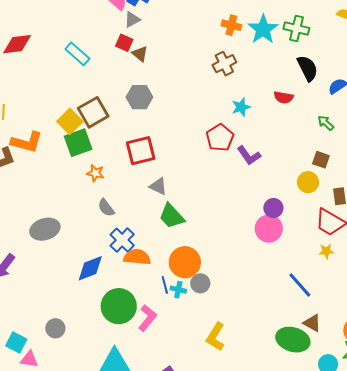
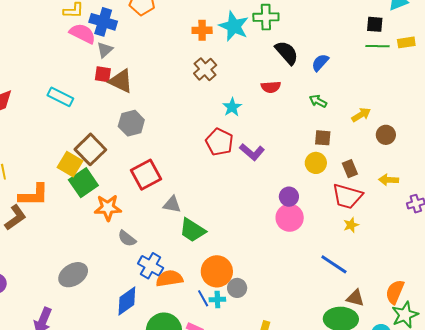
brown triangle: (140, 54) -> (121, 81), size x1.5
orange star: (95, 173) -> (108, 208), size x1.5

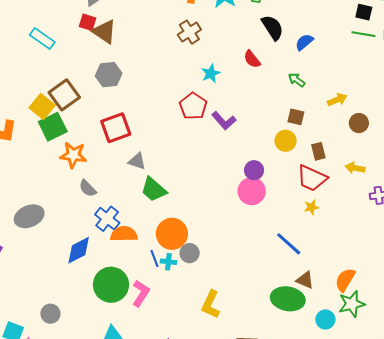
red semicircle: (271, 87) -> (252, 59), turned 48

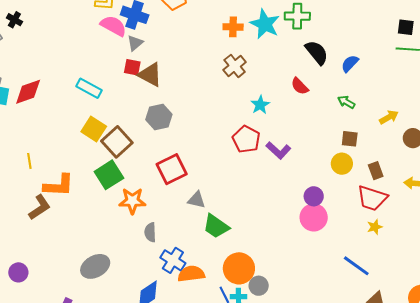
yellow square: (42, 107) -> (94, 129), moved
gray semicircle: (88, 188) -> (150, 232), turned 48

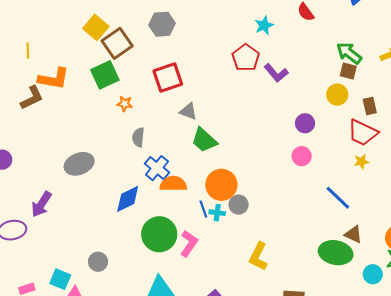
green arrow: (346, 102) -> (349, 53), moved, size x1.5
orange star: (132, 201) -> (125, 104), size x0.6
pink circle: (314, 217) -> (302, 156), moved, size x0.7

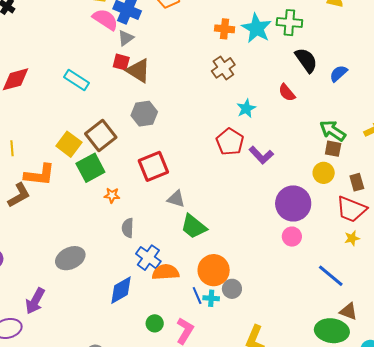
yellow square: (96, 27) -> (69, 144), moved
purple circle: (305, 123) -> (293, 203), size x1.8
green circle: (159, 234) -> (155, 323), size x0.5

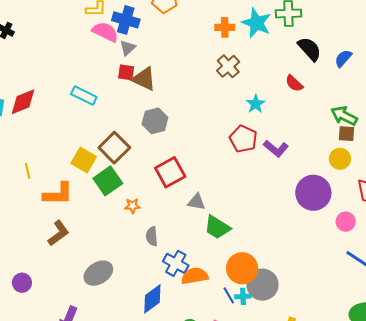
brown L-shape: (19, 195) -> (58, 233), moved
pink circle: (292, 237) -> (346, 222), moved
gray circle: (232, 289) -> (262, 285), size x1.6

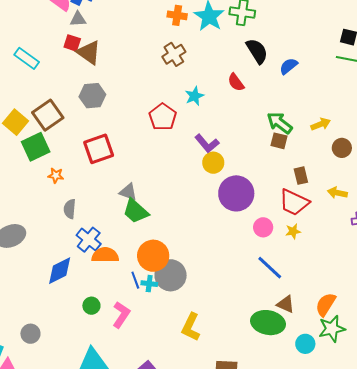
gray triangle: (128, 48) -> (78, 19), turned 30
red pentagon: (243, 139) -> (163, 117), moved
yellow circle: (340, 159) -> (213, 163), moved
gray triangle: (196, 202) -> (128, 192), moved

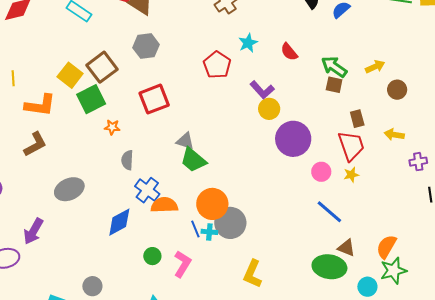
red semicircle: (236, 82) -> (289, 52), moved
red trapezoid: (294, 202) -> (351, 146), turned -132

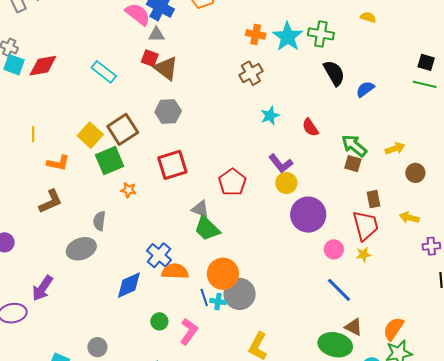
red pentagon: (217, 65) -> (232, 182), moved
orange L-shape: (40, 105) -> (58, 163), size x0.7
gray semicircle: (127, 160) -> (99, 221), moved

